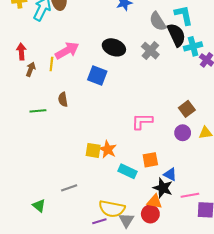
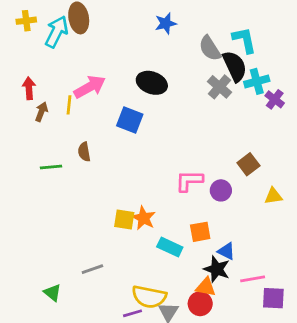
gray cross: (150, 51) -> (219, 87), moved
purple circle: (183, 133) -> (221, 190), moved

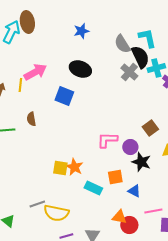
blue star: (166, 23) -> (81, 31), moved
black star: (217, 269) -> (141, 162), moved
yellow semicircle: (149, 297) -> (56, 213), moved
red circle: (200, 304) -> (129, 225), moved

